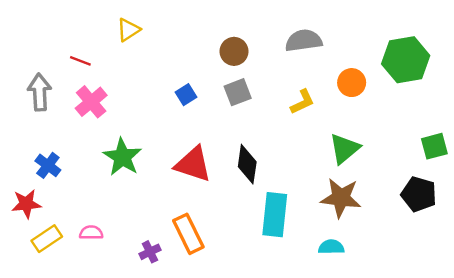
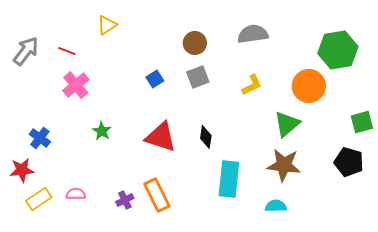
orange circle: (352, 83) -> (309, 86), moved, size x1.4
gray arrow: (40, 92) -> (26, 51), moved, turned 40
green star: (122, 157) -> (102, 131), size x0.6
black diamond: (247, 164) -> (206, 137), size x0.7
purple cross: (150, 252) -> (125, 200), moved

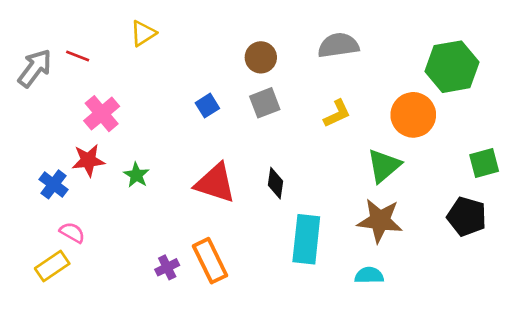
red line: (67, 51) -> (78, 56), moved
red star: (22, 170) -> (88, 160), moved
pink semicircle: (76, 194) -> (72, 233), moved, turned 30

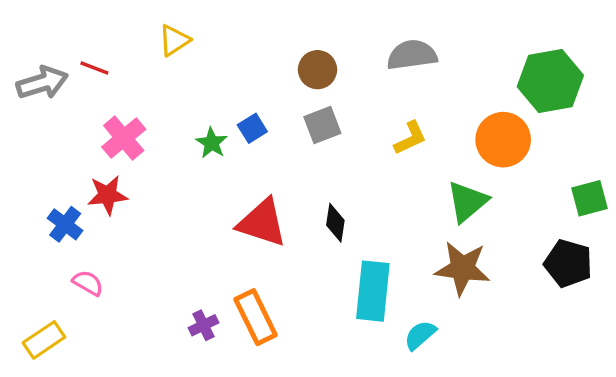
gray arrow: (35, 68) -> (42, 83), turned 36
green star: (136, 175) -> (212, 143), moved
yellow rectangle: (52, 266) -> (44, 340), moved
cyan semicircle: (369, 275) -> (420, 335), moved, turned -40

